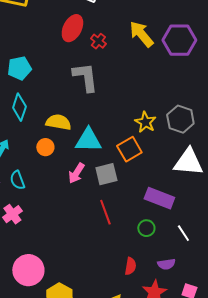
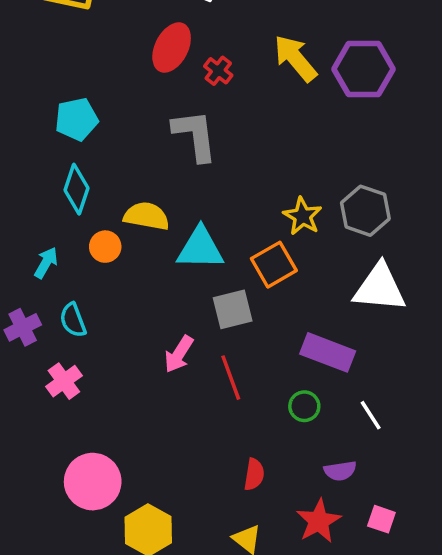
orange circle: (45, 147) -> (105, 247), moved
pink arrow: (76, 173) -> (179, 354), moved
red semicircle: (130, 266) -> (254, 474), moved

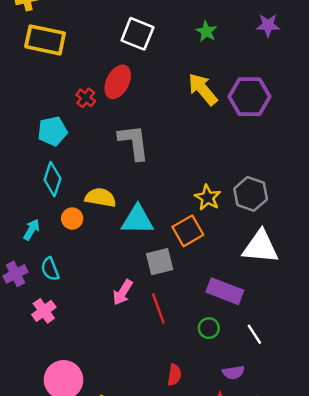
red cross: (218, 71) -> (86, 98), moved

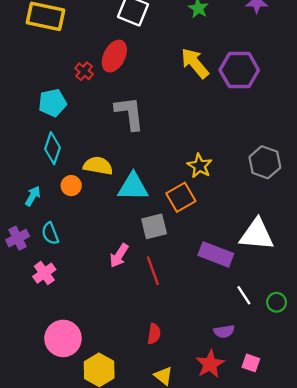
gray hexagon: (251, 194) -> (265, 162), moved
white triangle: (261, 247) -> (257, 235), moved
green circle: (209, 328) -> (277, 302), moved
red semicircle: (174, 375) -> (154, 334), moved

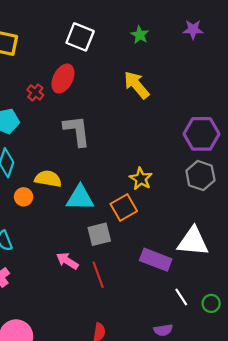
purple hexagon: (239, 70) -> (202, 134), moved
pink arrow: (119, 256) -> (67, 261), turned 90

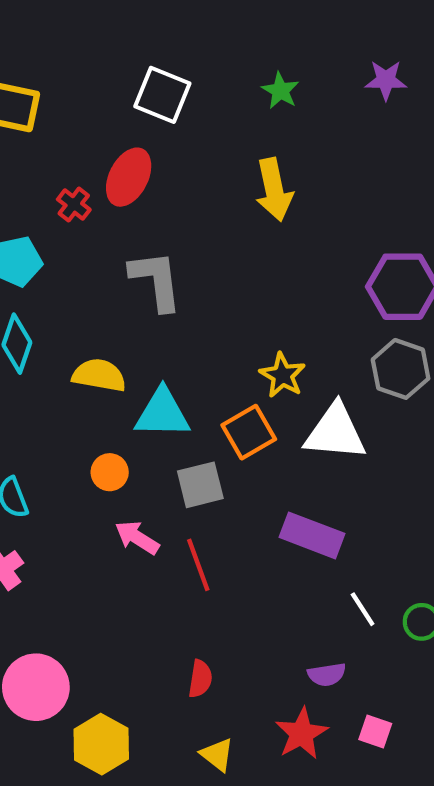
yellow arrow: (137, 85) -> (274, 190), turned -152
orange circle: (24, 197) -> (110, 472), moved
white triangle: (193, 242) -> (335, 432), moved

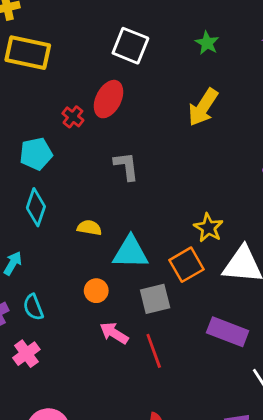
yellow arrow: (274, 190) -> (203, 107), turned 45
gray L-shape: (156, 280) -> (126, 166), size x0.7
yellow semicircle: (99, 375) -> (89, 228), size x0.7

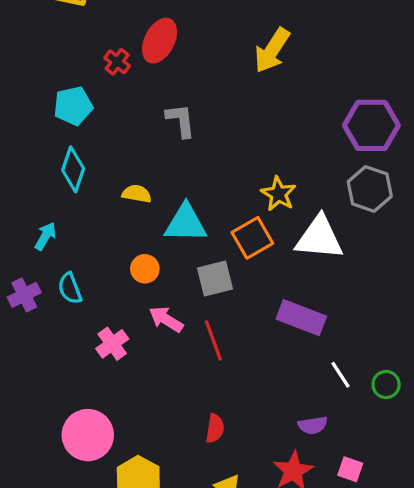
pink cross: (26, 354) -> (112, 344), moved

